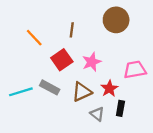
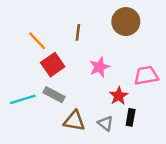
red square: (62, 60) -> (53, 65), moved
brown triangle: (82, 92) -> (74, 121), moved, turned 35

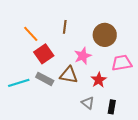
brown circle: (126, 22) -> (105, 35), moved
black rectangle: (131, 117) -> (112, 107), moved
brown triangle: (74, 121) -> (69, 75), moved

